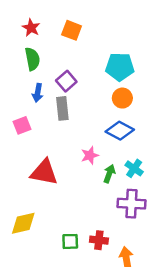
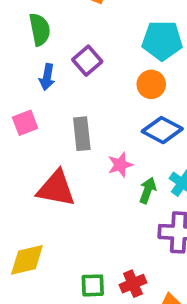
orange circle: (122, 98) -> (151, 84), moved
gray rectangle: (62, 108) -> (82, 134), moved
red cross: (99, 240) -> (133, 284), turned -30

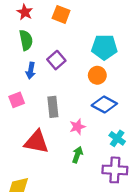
green arrow: (148, 190) -> (77, 155), moved

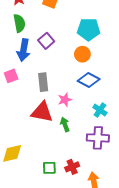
blue arrow: (31, 71) -> (23, 50), size x1.5
red triangle: (36, 142) -> (42, 112), moved
green arrow: (77, 155) -> (65, 124), turned -40

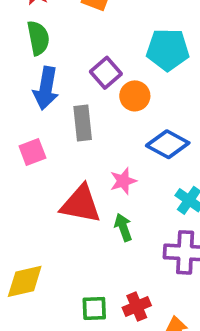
purple square: (46, 41) -> (106, 73), moved
orange circle: (82, 54) -> (135, 96), moved
pink square: (11, 76) -> (32, 152), moved
gray rectangle: (43, 82) -> (83, 123), moved

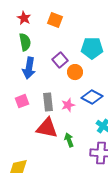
gray rectangle: (83, 123) -> (48, 102), moved
pink star: (123, 181) -> (68, 105), moved

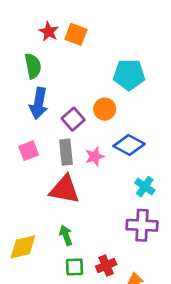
red star: (24, 18) -> (49, 32), moved
purple square: (60, 60) -> (73, 119), moved
green arrow: (69, 140) -> (66, 235), moved

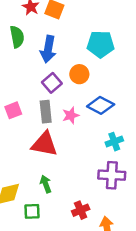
blue arrow: (39, 103) -> (48, 49), moved
cyan cross: (145, 187) -> (114, 142), turned 35
green square: (75, 267) -> (32, 211), moved

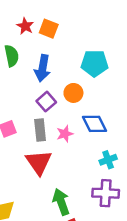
blue diamond: (101, 105) -> (95, 124), turned 35
red triangle: (44, 144) -> (39, 162), turned 44
green arrow: (46, 184) -> (61, 202), moved, size x1.5

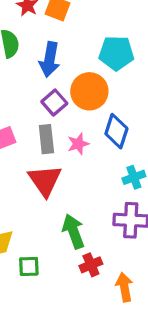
orange circle: (73, 93) -> (89, 91), size x1.5
blue diamond: (95, 124) -> (116, 131), turned 45

